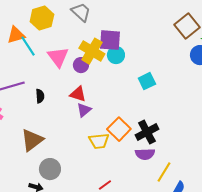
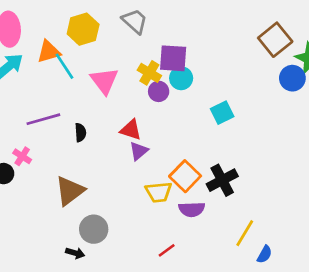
yellow cross: (92, 51) -> (149, 73), size x0.7
purple circle: (81, 65) -> (159, 91), moved
purple semicircle: (145, 154) -> (192, 209), moved

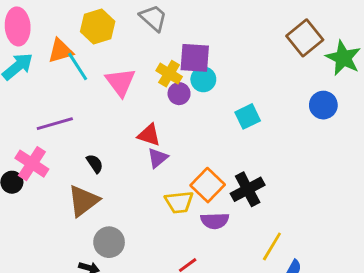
blue circle: (292, 78) -> (323, 105), moved
black semicircle: (80, 132) -> (95, 164), moved, turned -30
pink cross: (22, 156) -> (32, 164), size x1.6

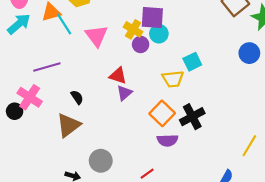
yellow trapezoid: (179, 202) -> (173, 79), moved
gray circle: (109, 242) -> (101, 161), moved
yellow line: (272, 246) -> (249, 146), moved

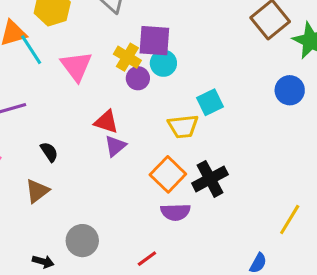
brown triangle: (68, 125) -> (37, 191), size x0.7

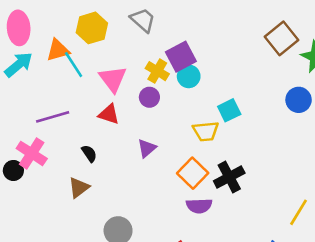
purple square: (154, 41) -> (181, 57), turned -32
purple circle: (138, 78) -> (149, 97), moved
red triangle: (106, 122) -> (109, 114), moved

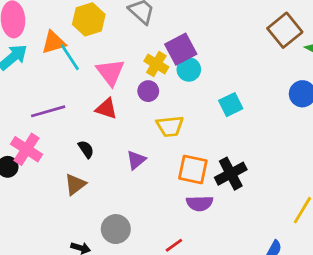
yellow trapezoid: (206, 131) -> (170, 126), moved
purple triangle: (147, 148) -> (136, 160), moved
orange square: (193, 173) -> (193, 170), turned -32

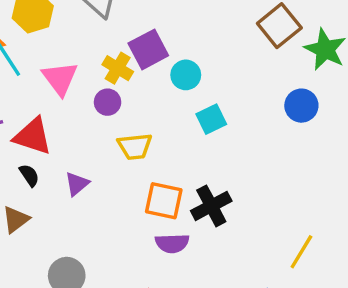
cyan circle: (189, 69) -> (186, 75), moved
red triangle: (106, 109) -> (33, 136), moved, size x1.4
purple triangle: (136, 160) -> (77, 184), moved

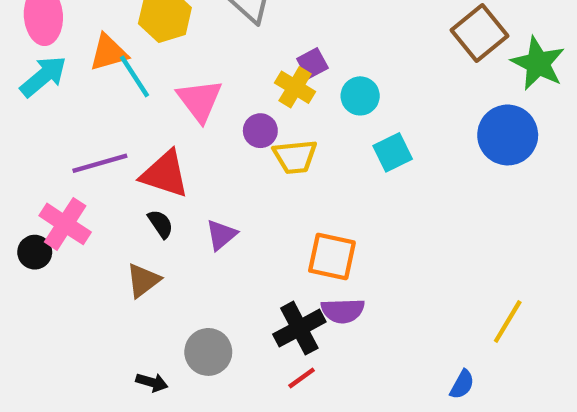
purple square: (148, 49) -> (312, 63), size x0.6
yellow cross: (118, 68) -> (295, 87), moved
blue circle: (301, 106) -> (508, 135), size x1.4
yellow trapezoid: (135, 146) -> (295, 157), moved
black cross: (211, 206) -> (299, 328), moved

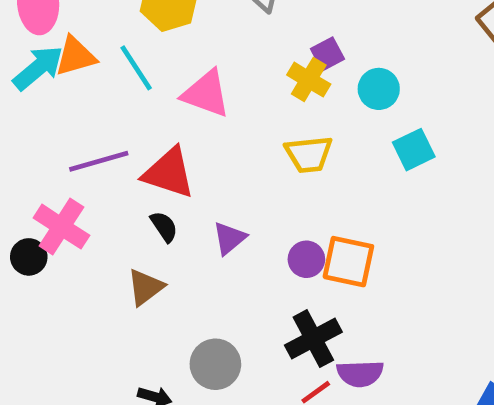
orange triangle: (108, 53) -> (75, 56), moved
pink triangle: (200, 100) -> (206, 94), turned -33
purple circle: (260, 131) -> (306, 259), moved
purple semicircle: (343, 311) -> (360, 374), moved

